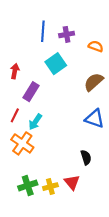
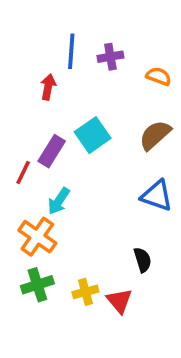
cyan square: (56, 64) -> (93, 135), moved
red arrow: (15, 71) -> (48, 87), moved
red line: (15, 115) -> (23, 172), moved
green cross: (28, 185) -> (37, 285), moved
yellow cross: (50, 187) -> (85, 292), moved

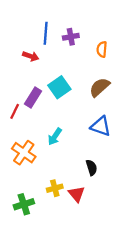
orange semicircle: (159, 76) -> (102, 49), turned -105
red arrow: (48, 87) -> (31, 56), turned 98
cyan arrow: (59, 201) -> (55, 137), moved
green cross: (37, 285) -> (24, 204), moved

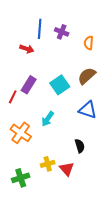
purple cross: (71, 37) -> (62, 32), turned 32
cyan square: (59, 87) -> (60, 85), moved

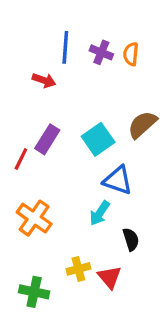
orange semicircle: (89, 43) -> (131, 54), moved
blue triangle: (88, 110) -> (118, 180), moved
cyan arrow: (48, 119) -> (100, 213), moved
green cross: (21, 178) -> (34, 292), turned 30

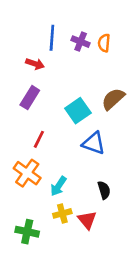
purple rectangle: (47, 139) -> (30, 98), moved
red line: (21, 159) -> (39, 139), moved
cyan arrow: (100, 213) -> (58, 186), moved

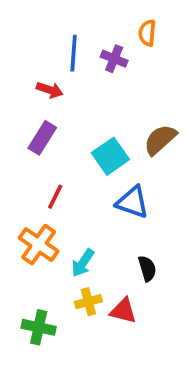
orange semicircle: (104, 43) -> (147, 33), moved
red triangle: (87, 220) -> (123, 311), turned -36

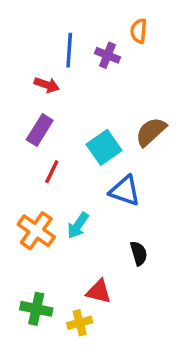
red line: (55, 197) -> (52, 172), moved
cyan arrow: (83, 263) -> (78, 225), moved
yellow cross: (88, 302) -> (80, 323), moved
red triangle: (123, 311) -> (99, 291), moved

